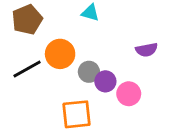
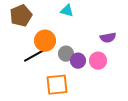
black line: (27, 69) -> (34, 56), moved
pink circle: (129, 94) -> (98, 61), moved

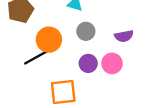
gray circle: (66, 54) -> (86, 31), moved

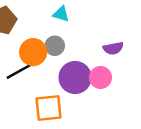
gray circle: (86, 31) -> (55, 46), moved
purple circle: (88, 63) -> (75, 77), size x1.6

